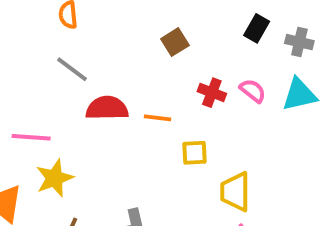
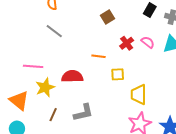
red cross: (212, 93) -> (127, 43), turned 32
red semicircle: (107, 108) -> (72, 76), moved

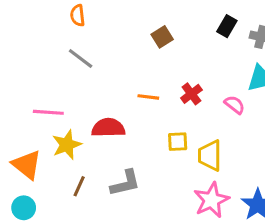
pink semicircle: (148, 42) -> (235, 105), moved
red cross: (127, 43) -> (191, 94), moved
yellow square: (118, 74) -> (178, 142), moved

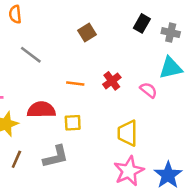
gray line: (81, 58) -> (31, 55), moved
yellow square: (178, 142) -> (73, 123), moved

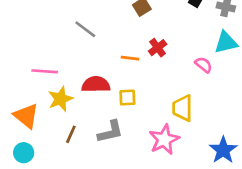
red cross: (112, 81) -> (158, 48), moved
pink star: (129, 171) -> (164, 140), moved

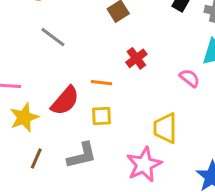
orange line: (130, 58) -> (102, 83), moved
red semicircle: (96, 84) -> (65, 101), turned 132

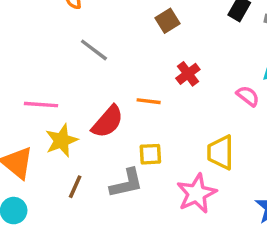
yellow square: (102, 116) -> (150, 154), moved

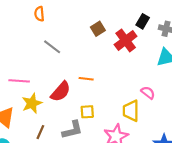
red cross: (188, 74) -> (126, 40), moved, size x1.5
pink semicircle: (248, 96) -> (148, 93), moved

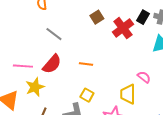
black rectangle: (143, 21) -> (143, 17), moved
red semicircle: (61, 92) -> (52, 64), moved
yellow square: (87, 112) -> (87, 95), turned 32

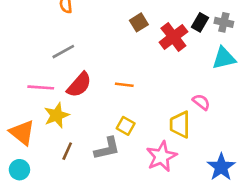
gray line: (54, 34) -> (63, 52), moved, turned -66

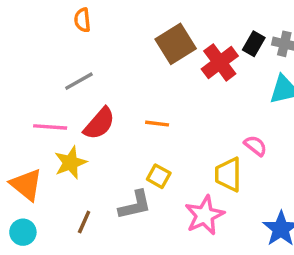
brown square: (139, 22) -> (176, 44), size x1.6
brown line: (67, 151) -> (84, 222), moved

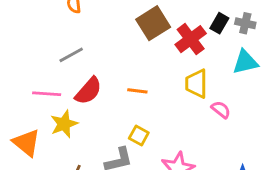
yellow trapezoid: (228, 174) -> (196, 84), moved

